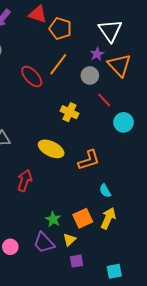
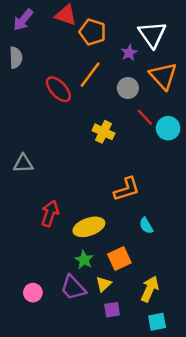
purple star: (97, 54) -> (129, 53), moved
cyan circle: (124, 122) -> (168, 128), moved
yellow ellipse: (51, 149) -> (89, 227), moved, turned -45
yellow arrow: (108, 218) -> (150, 289), moved

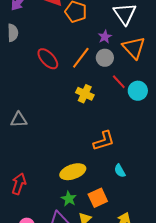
purple star: (129, 53) -> (105, 37), moved
orange line: (90, 75) -> (81, 58), moved
red arrow: (50, 213) -> (19, 184), moved

